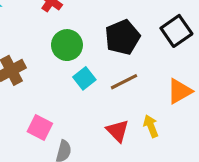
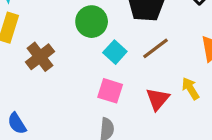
pink square: (40, 127) -> (110, 91), moved
red triangle: (118, 131) -> (158, 99), turned 35

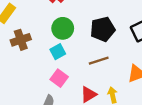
cyan square: (115, 52) -> (58, 52), moved

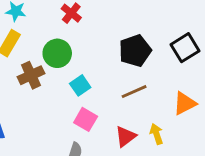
green circle: (63, 28) -> (57, 53), moved

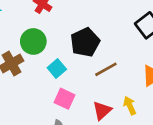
black pentagon: (135, 51) -> (85, 42), moved

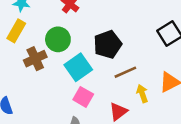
cyan square: (57, 68) -> (78, 67), size x1.5
yellow arrow: (130, 106) -> (142, 94), moved

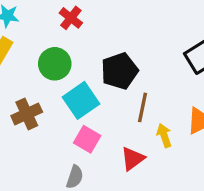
brown cross: (35, 59) -> (27, 114), moved
brown line: (125, 72) -> (142, 107), turned -55

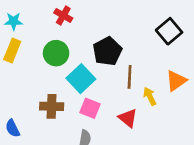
brown cross: (27, 114) -> (52, 106), moved, turned 35
red triangle: (133, 159) -> (128, 118), turned -36

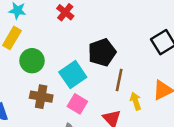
green circle: (56, 53) -> (32, 61), moved

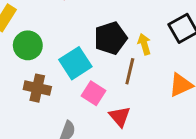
yellow arrow: (136, 101) -> (144, 44), moved
pink square: (77, 104) -> (94, 93), moved

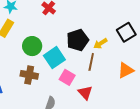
yellow arrow: (144, 44) -> (100, 44), turned -104
green circle: (28, 45) -> (32, 46), moved

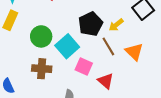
brown line: (91, 62) -> (108, 46), turned -36
orange triangle: (126, 70) -> (134, 52), moved, turned -42

